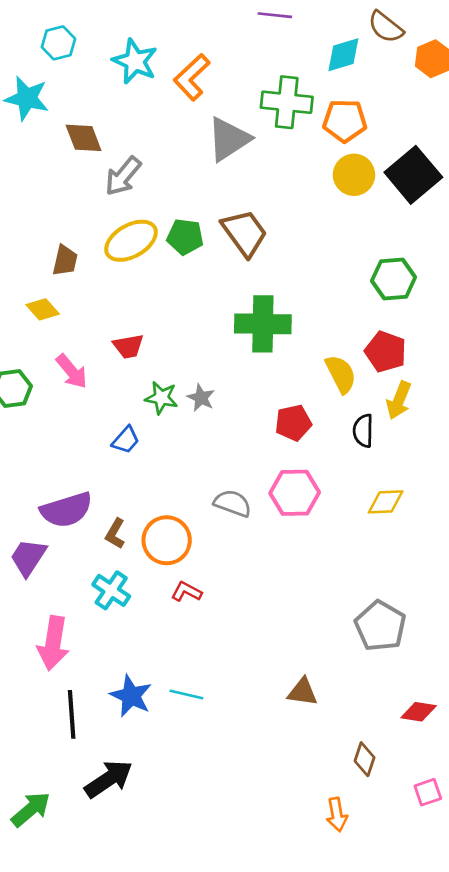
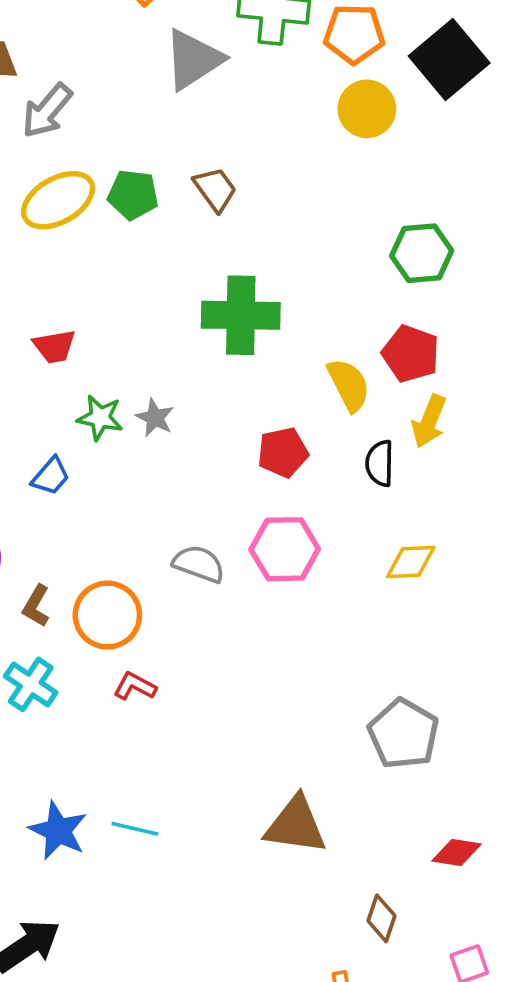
black square: (413, 175) -> (449, 60), moved
brown trapezoid: (244, 233) -> (215, 189), size x0.7
brown triangle: (303, 692) -> (296, 825), size x1.5

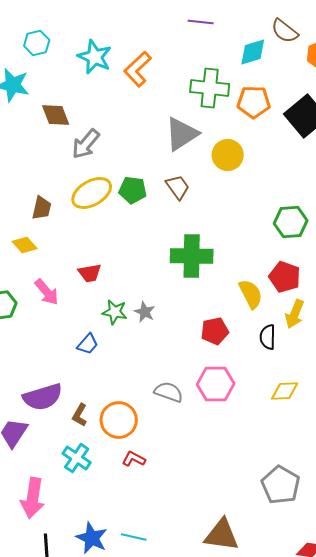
gray triangle: (193, 60) -> (182, 134), moved
yellow circle: (367, 109) -> (228, 155), moved

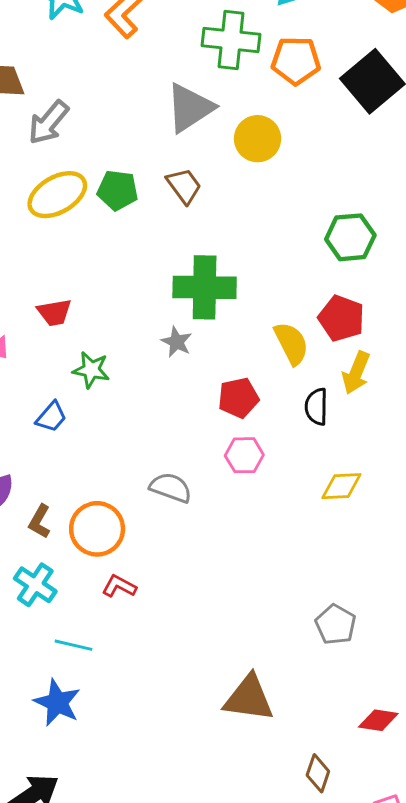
gray star: (145, 312) -> (177, 342), moved
pink hexagon: (216, 384) -> (244, 455), moved, size x0.7
gray pentagon: (281, 485) -> (336, 625), size x0.7
cyan line: (134, 537) -> (73, 645), moved

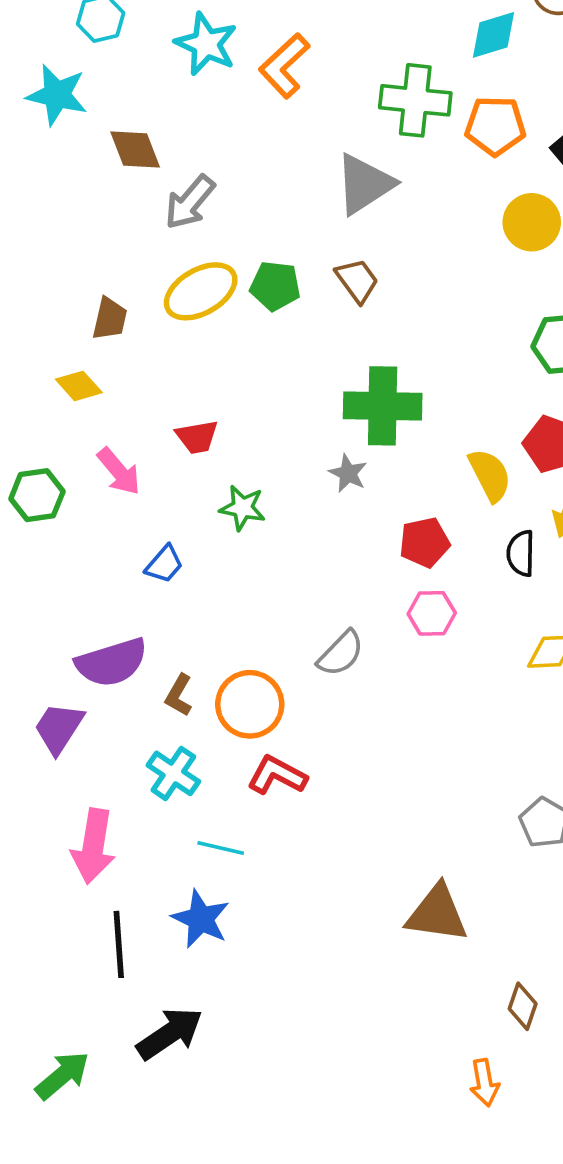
yellow circle: (258, 139) -> (532, 222), moved
blue trapezoid: (51, 417) -> (164, 564), moved
gray semicircle: (171, 488) -> (341, 653), turned 114
red L-shape: (119, 586) -> (277, 775), size x1.4

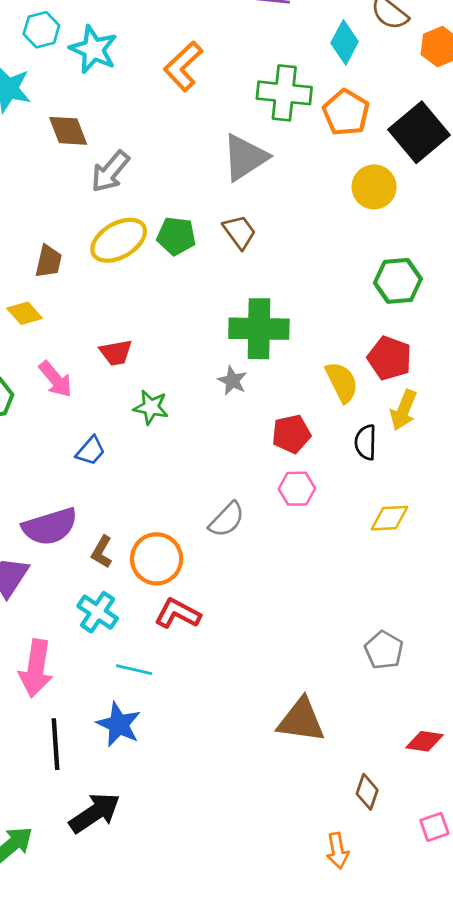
cyan diamond: (494, 35) -> (345, 42), turned -45
cyan star: (206, 44) -> (93, 49), moved
orange pentagon: (495, 126) -> (346, 113), turned 30

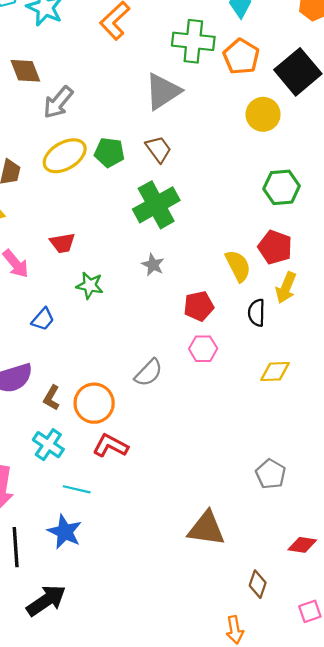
green cross: (259, 329) -> (156, 205), moved, turned -30

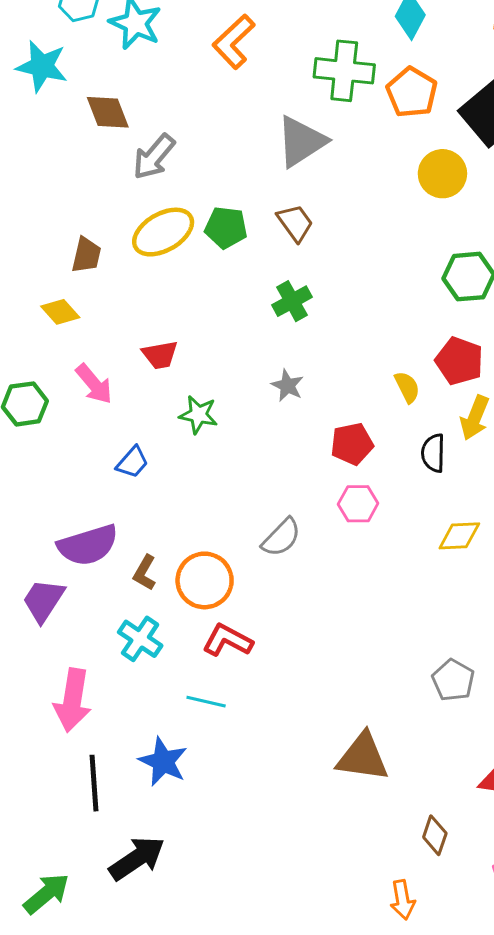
green cross: (156, 205) -> (292, 301), size x0.6
yellow semicircle: (238, 266) -> (407, 387), size x0.7
cyan line: (77, 489) -> (206, 702), moved

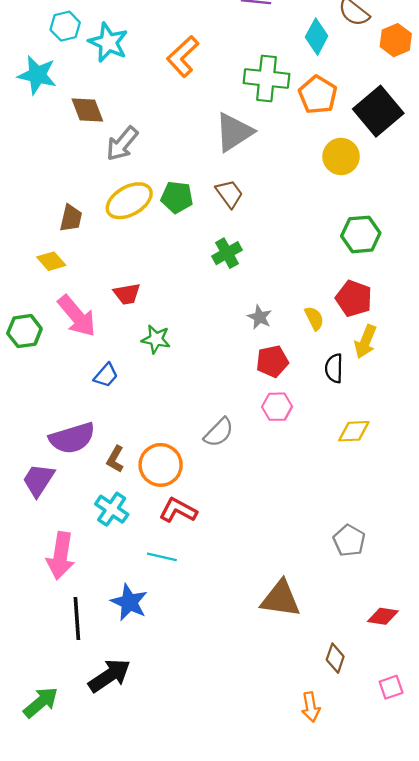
pink arrow: (94, 384) -> (77, 316), size x1.4
gray star: (287, 386) -> (260, 317), moved

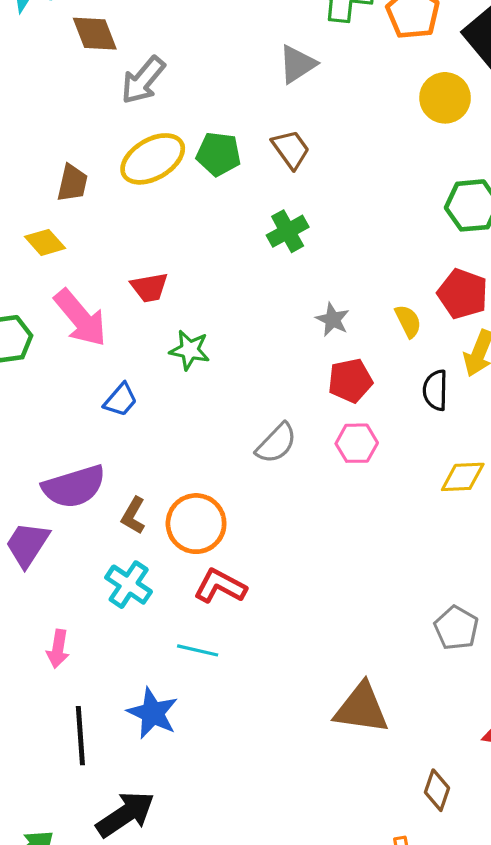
gray triangle: (234, 132) -> (297, 64), size x0.7
gray semicircle: (219, 432) -> (276, 443), moved
pink arrow: (61, 556) -> (58, 649), size x0.6

